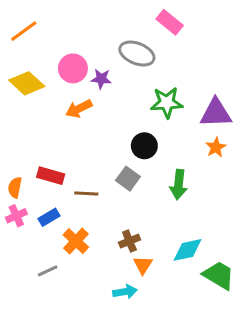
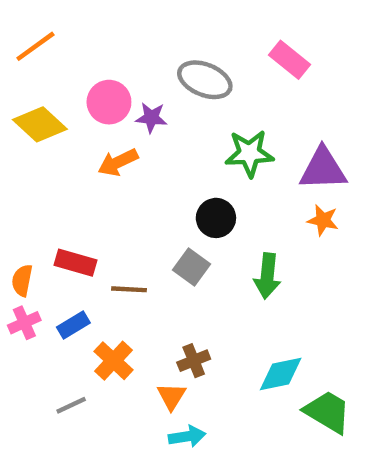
pink rectangle: (170, 22) -> (290, 60), moved
orange star: (216, 147) -> (323, 220), turned -30
orange triangle: (143, 265) -> (171, 396), moved

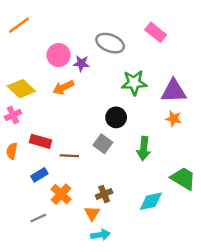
yellow diamond: (40, 124) -> (21, 89), moved
pink cross: (24, 323) -> (13, 115), moved
green trapezoid: (327, 412) -> (183, 179), moved

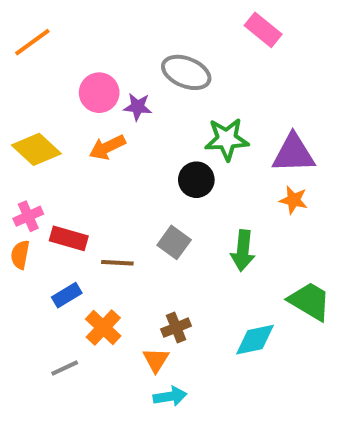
pink rectangle: (156, 32) -> (263, 30), moved
pink cross: (13, 115) -> (28, 216), moved
black circle: (116, 117) -> (196, 180), moved

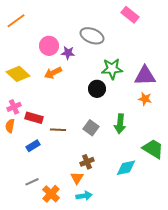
gray square: (174, 242) -> (91, 128), moved
orange cross: (103, 328) -> (51, 194), moved

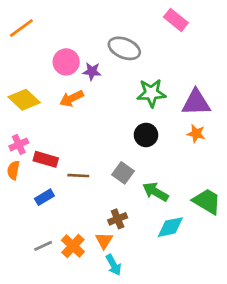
black circle: (97, 89) -> (146, 135), moved
green arrow: (120, 124) -> (155, 192), moved, turned 114
orange cross: (51, 194) -> (73, 246), moved
cyan arrow: (84, 196) -> (114, 265), turned 70

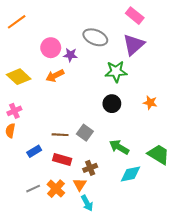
purple triangle: (196, 102) -> (134, 45), moved, turned -40
red rectangle: (46, 159) -> (62, 160), moved
gray square: (123, 173) -> (85, 133), moved

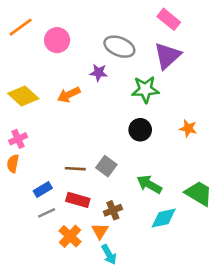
pink circle: (51, 48) -> (57, 40), moved
purple star: (70, 55) -> (99, 73), moved
gray line: (33, 189) -> (47, 213), moved

